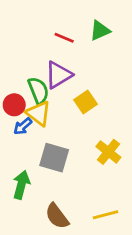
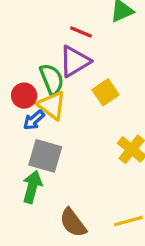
red line: (64, 38) -> (81, 32), moved
gray square: (54, 158) -> (45, 156), moved

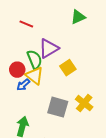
red line: (81, 32) -> (26, 24), moved
gray square: (45, 156) -> (58, 107), moved

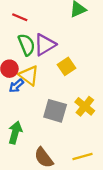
green semicircle: (34, 59) -> (27, 45), moved

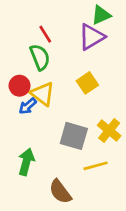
red line: (20, 17) -> (45, 34), moved, turned 35
purple triangle: (45, 45) -> (91, 37), moved
yellow line: (82, 157) -> (96, 166), moved

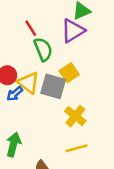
green semicircle: (40, 57) -> (43, 49), moved
yellow cross: (109, 131) -> (75, 116), moved
gray square: (74, 136) -> (53, 86), moved

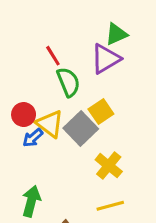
gray square: (53, 86) -> (81, 128), turned 30

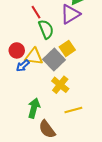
yellow triangle: (50, 124) -> (34, 57), turned -30
yellow cross: (109, 166) -> (60, 85), moved
green arrow: (31, 201) -> (34, 108), moved

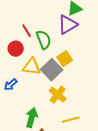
red line: (36, 12) -> (27, 31), moved
red circle: (17, 50) -> (16, 49), moved
blue arrow: (23, 66) -> (11, 85), moved

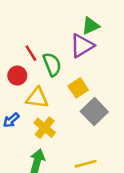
gray square: (52, 70) -> (94, 112), moved
yellow cross: (58, 95) -> (45, 128), moved

